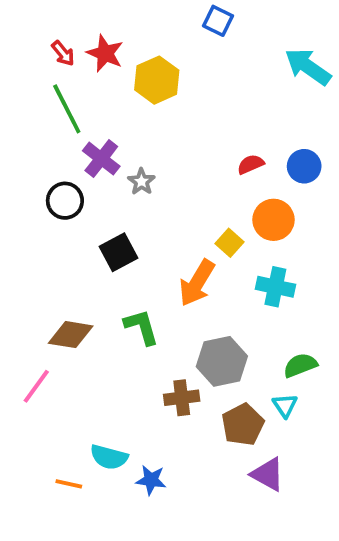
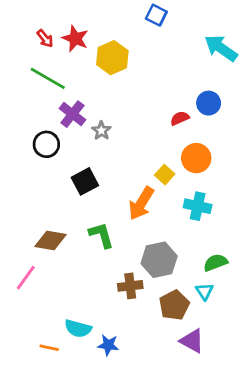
green line: (67, 109) -> (48, 78), turned -33
blue circle: (304, 166) -> (209, 103), moved

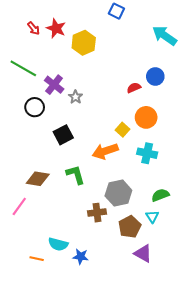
green line: (48, 78) -> (23, 68), moved
orange arrow: (141, 203) -> (105, 151), turned 40

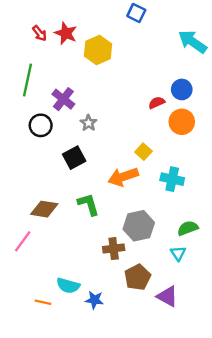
green line: (23, 68) -> (28, 80), turned 72
gray star: (76, 97) -> (88, 123), moved
orange circle: (146, 117) -> (182, 122), moved
brown pentagon: (130, 227) -> (138, 277), moved

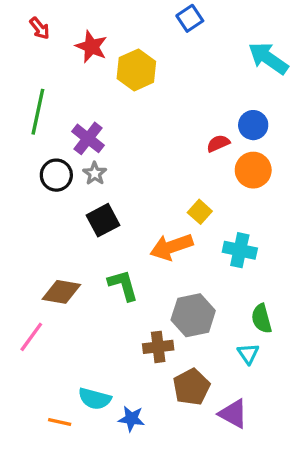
blue square: (136, 13) -> (190, 18), turned 30
red arrow: (39, 33) -> (40, 28), moved
gray star: (88, 123) -> (95, 173), moved
green semicircle: (188, 228) -> (262, 319), turned -84

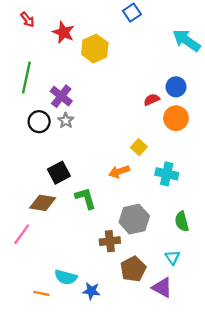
black square: (103, 220) -> (59, 173), moved
orange arrow: (171, 247) -> (119, 172), size x0.7
cyan triangle: (248, 354) -> (173, 257), moved

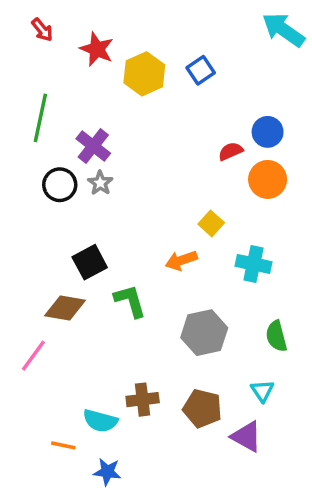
blue square: (132, 13) -> (201, 70), moved
cyan arrow: (186, 40) -> (283, 30), moved
brown cross: (110, 241) -> (143, 400), moved
brown pentagon: (133, 269) -> (202, 408), turned -30
blue star: (91, 291) -> (107, 472), moved

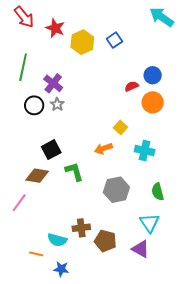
red arrow: (42, 30) -> (24, 17), size x1.6
cyan triangle: (262, 391) -> (150, 223), size x1.5
brown pentagon: (202, 408) -> (105, 241), moved

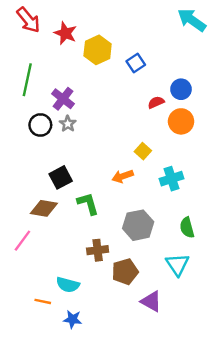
blue square: (114, 40) -> (136, 63), moved
cyan cross: (145, 151) -> (171, 179), turned -30
brown cross: (81, 228) -> (98, 250), moved
brown pentagon: (105, 241) -> (125, 272), moved, turned -30
purple triangle: (141, 249) -> (151, 301), moved

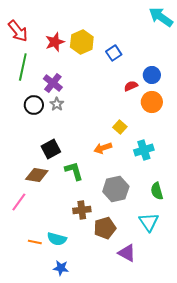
red arrow: (28, 20) -> (18, 31), moved
red star: (65, 33) -> (55, 42), moved, turned 30
orange line: (43, 301) -> (35, 242), moved

